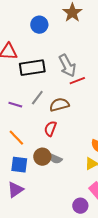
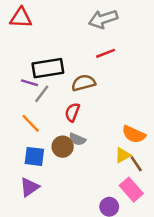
gray arrow: (67, 66) -> (103, 19), moved, turned 100
black rectangle: (32, 68) -> (48, 68), moved
gray line: (37, 98) -> (42, 94), moved
gray semicircle: (55, 159) -> (77, 139), moved

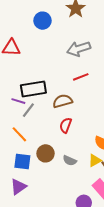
red semicircle: (72, 112) -> (66, 125), moved
gray semicircle: (77, 139) -> (70, 160), moved

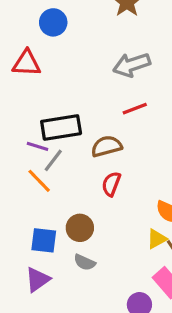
blue circle: (42, 21) -> (53, 22), moved
orange line: (19, 134) -> (39, 181), moved
gray semicircle: (70, 160) -> (85, 262), moved

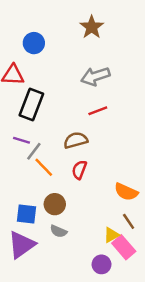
black rectangle: (61, 127) -> (31, 105), moved, turned -60
orange line: (39, 181) -> (44, 167), moved
yellow triangle: (157, 239) -> (111, 235), moved
purple triangle: (38, 280) -> (22, 245), size x1.4

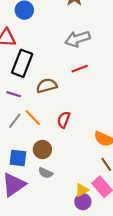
brown semicircle: (76, 140) -> (47, 86), moved
gray line: (34, 151) -> (15, 121), moved
yellow triangle: (111, 235) -> (82, 190), moved

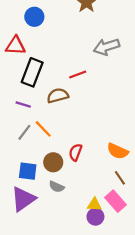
gray arrow: (78, 39) -> (107, 47), moved
red line: (80, 69) -> (78, 75), moved
red semicircle: (64, 120) -> (75, 152), moved
yellow triangle: (82, 190) -> (94, 204), turned 32

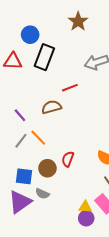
black rectangle: (32, 72) -> (44, 57), moved
purple line: (23, 105) -> (20, 115), turned 32
gray semicircle: (57, 187) -> (42, 194), moved

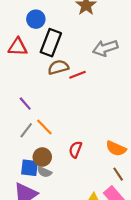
brown semicircle: (52, 107) -> (58, 67), moved
brown circle: (47, 168) -> (42, 157), moved
gray semicircle: (42, 194) -> (44, 172), moved

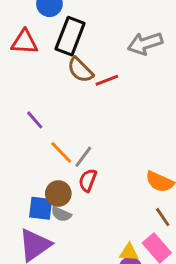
brown semicircle: (58, 67) -> (80, 70), turned -120
gray line: (26, 130) -> (83, 157), moved
red semicircle: (75, 150) -> (88, 180), moved

